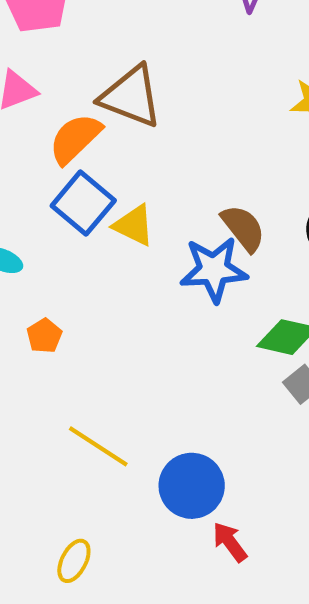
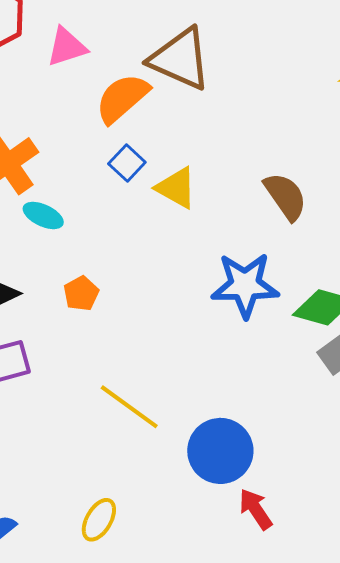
blue square: (83, 203) -> (127, 163), size x0.6
blue star: (214, 270) -> (245, 285), moved

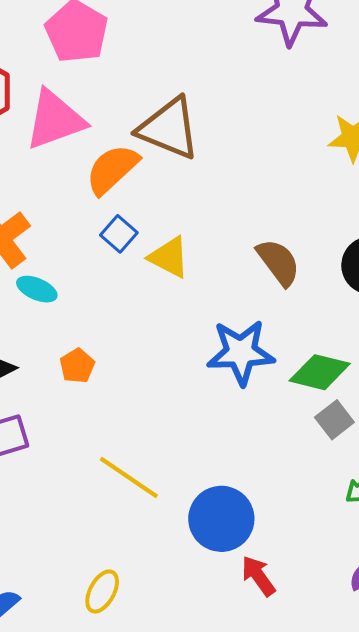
pink triangle: (67, 47) -> (55, 120), size x1.5

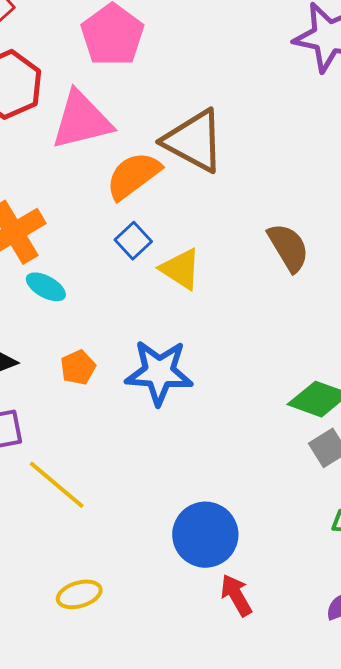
brown semicircle: (278, 262) -> (288, 247), moved
blue star: (241, 352) -> (159, 372), moved
yellow line: (129, 477) -> (57, 485), moved
yellow ellipse: (102, 591) -> (79, 594), turned 39

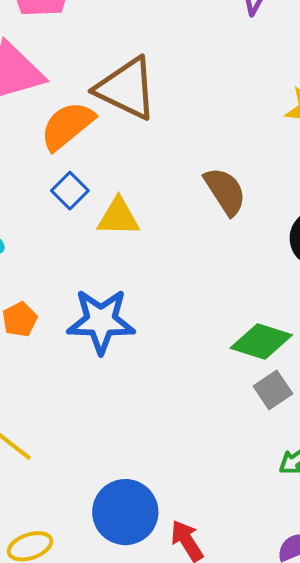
yellow triangle: (181, 269) -> (118, 217), turned -30
blue circle: (205, 535) -> (125, 512), moved

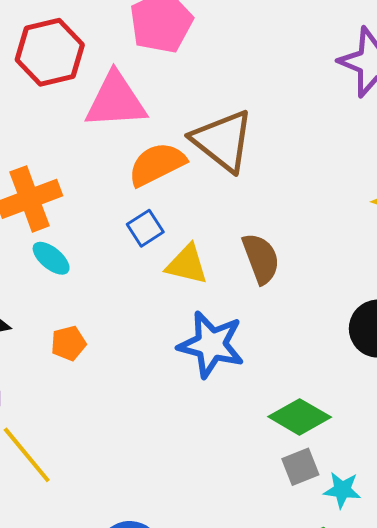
brown semicircle: (225, 191) -> (261, 259), moved
blue star: (101, 321) -> (211, 345), moved

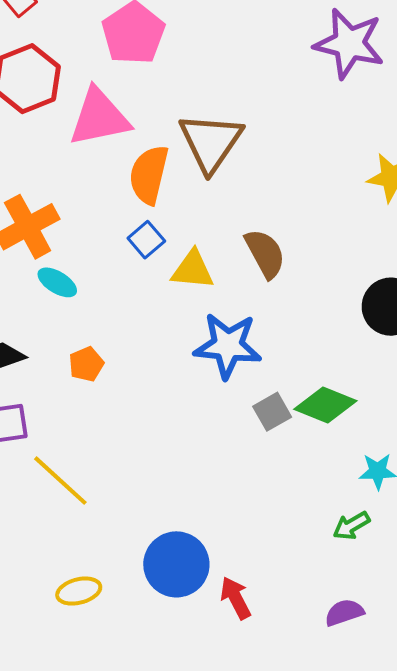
brown triangle: (223, 141) -> (211, 142), turned 34
orange semicircle: (157, 164) -> (149, 175), turned -42
gray square: (300, 467) -> (272, 412), moved

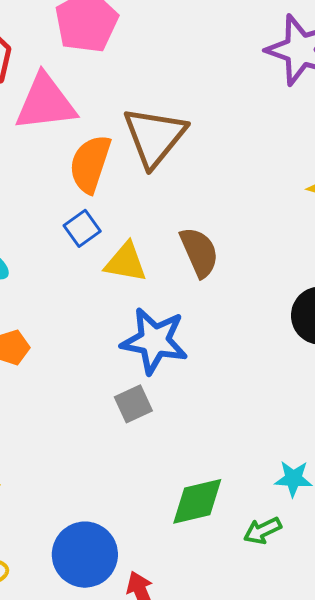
green diamond: (325, 405) -> (197, 501), moved, turned -40
gray square: (272, 412) -> (133, 404), moved

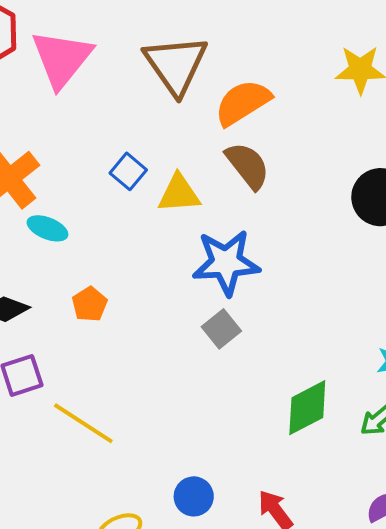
pink triangle: (45, 103) -> (62, 59), turned -30
orange semicircle: (90, 164) -> (243, 103), moved, turned 54
blue circle: (85, 555) -> (194, 496), moved, size x0.6

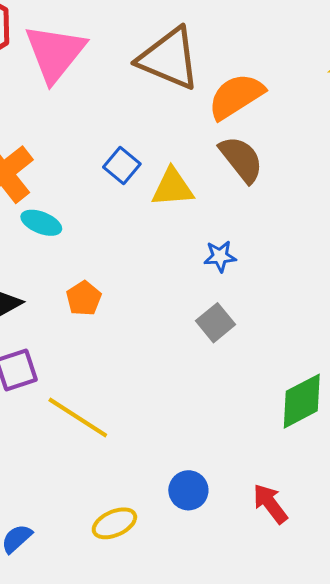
brown triangle: (176, 65) -> (169, 59), turned -32
blue star: (226, 263) -> (220, 256), size x0.5

